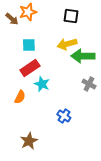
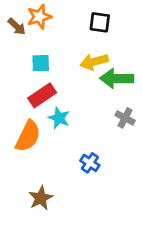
orange semicircle: (20, 97) -> (28, 136), size x1.6

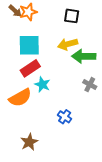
brown arrow: (17, 27) -> (15, 11), moved
cyan square: (41, 63) -> (29, 45), size x1.6
orange semicircle: (28, 136) -> (20, 98), turned 35

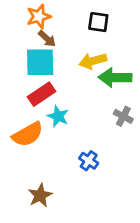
brown arrow: (15, 11) -> (47, 39), moved

